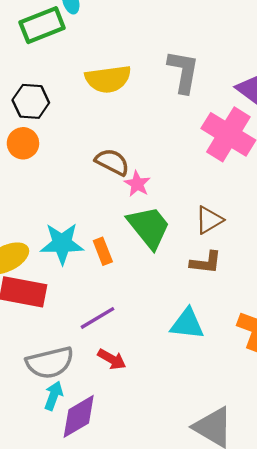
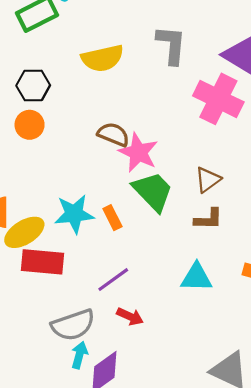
pink star: (137, 184) -> (138, 152), size x1.6

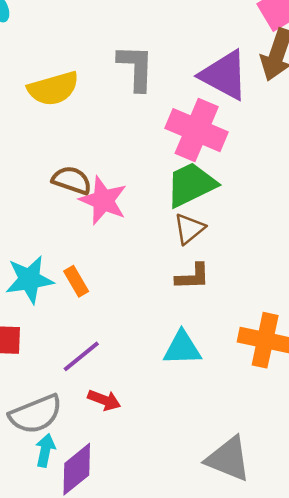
green trapezoid: (153, 191) -> (191, 185), moved, turned -69

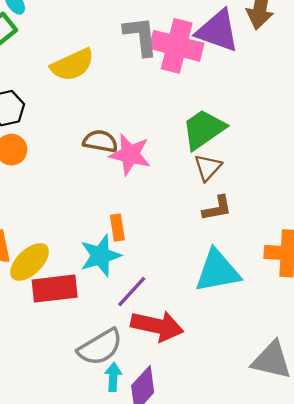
pink cross: (197, 130) -> (177, 46), moved
cyan star: (29, 279) -> (100, 256), moved
orange rectangle: (76, 281) -> (117, 228), turned 30
cyan triangle: (182, 348) -> (217, 271), size x1.4
red arrow: (104, 400) -> (157, 326), size x1.8

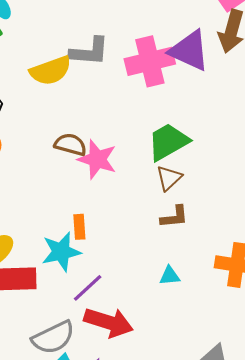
gray L-shape: (141, 36) -> (89, 51), moved, turned 96
pink cross: (177, 46) -> (150, 61), turned -33
cyan triangle: (217, 271) -> (170, 276), size x0.5

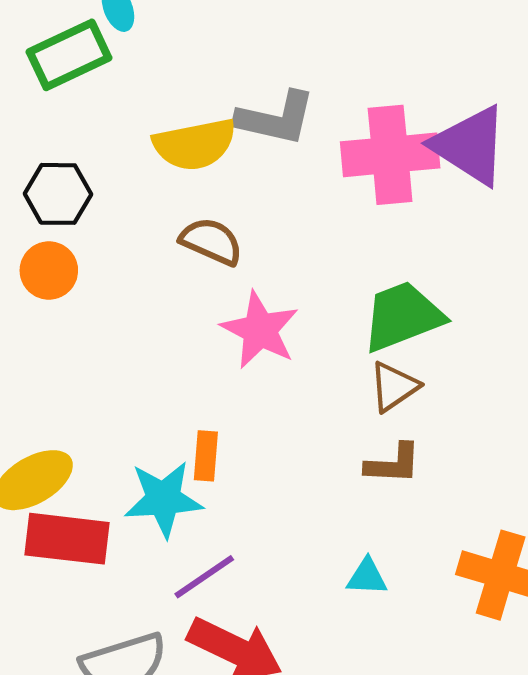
brown semicircle: (70, 145) -> (211, 241), moved

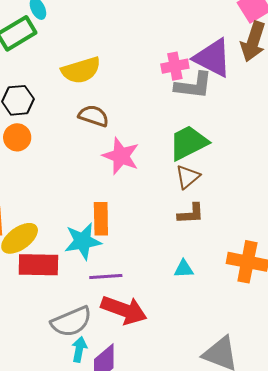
gray L-shape: (276, 118) -> (194, 86), moved
pink cross: (390, 155) -> (175, 66), size x0.6
orange rectangle: (206, 456) -> (101, 219), size x1.4
purple line: (204, 577) -> (106, 277), turned 36

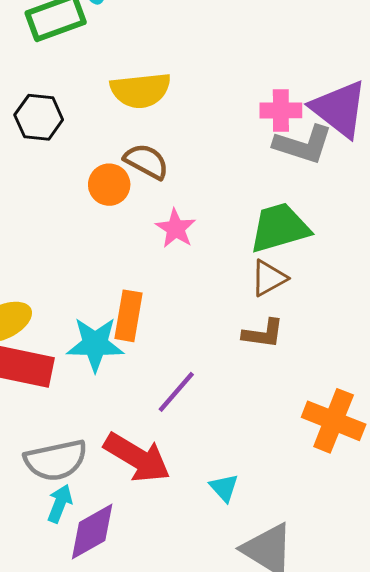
orange circle: (17, 137) -> (109, 185), moved
pink star: (121, 156) -> (176, 228), size x0.7
cyan triangle: (184, 269) -> (224, 488), moved, turned 40
purple line: (106, 277) -> (176, 392), moved, turned -56

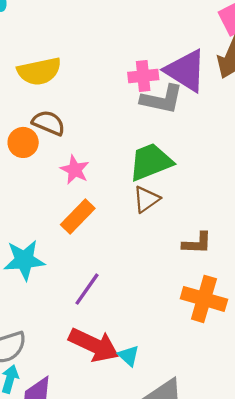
orange rectangle: (129, 316) -> (78, 217), moved, turned 40
brown L-shape: (263, 334) -> (197, 243), moved
red arrow: (137, 458) -> (94, 345), moved

